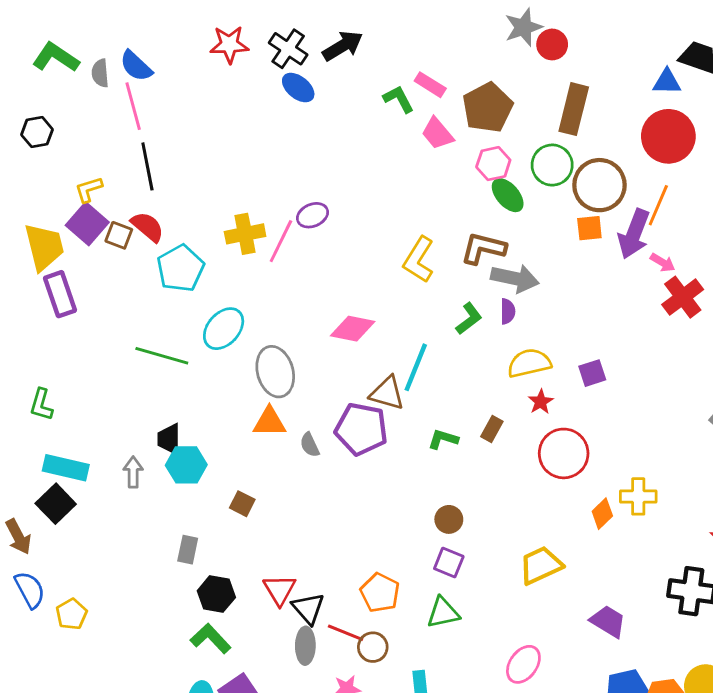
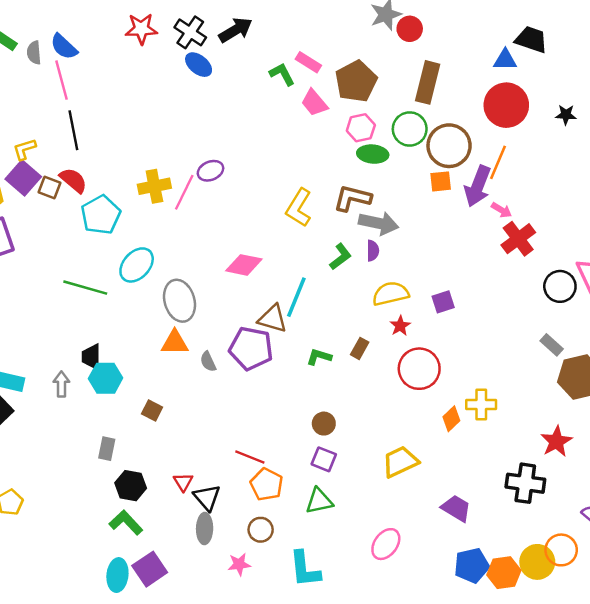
green ellipse: (508, 195) -> (373, 154), turned -44
red triangle: (280, 590) -> (183, 482), size x0.7
red line: (346, 633) -> (250, 457), moved

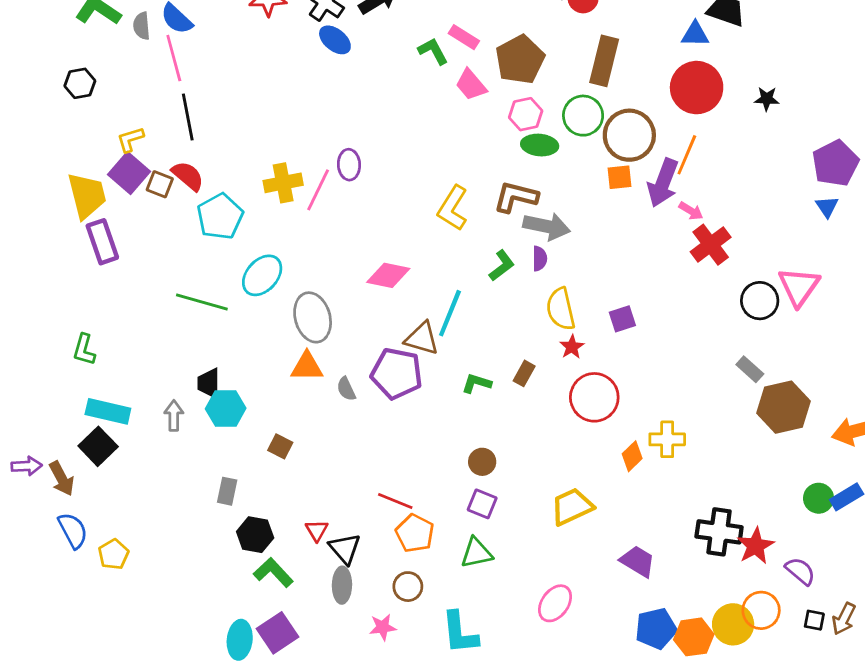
purple ellipse: (211, 171) -> (349, 165), turned -70
yellow semicircle: (391, 294) -> (561, 309), turned -90
red star: (556, 441) -> (755, 546), moved
green L-shape: (126, 523) -> (273, 573), moved

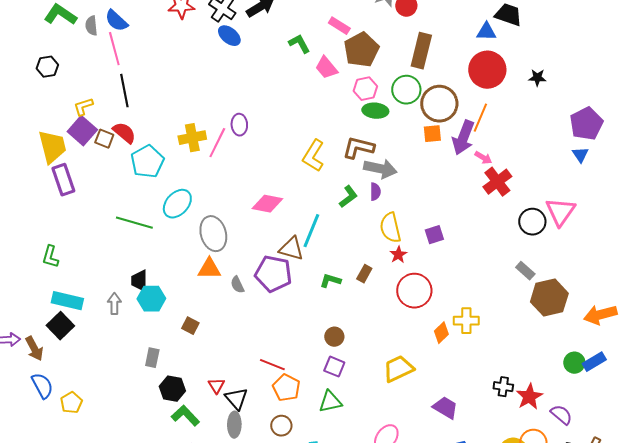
pink rectangle: (464, 37) -> (339, 26), moved
black cross: (719, 532) -> (503, 387), size x0.6

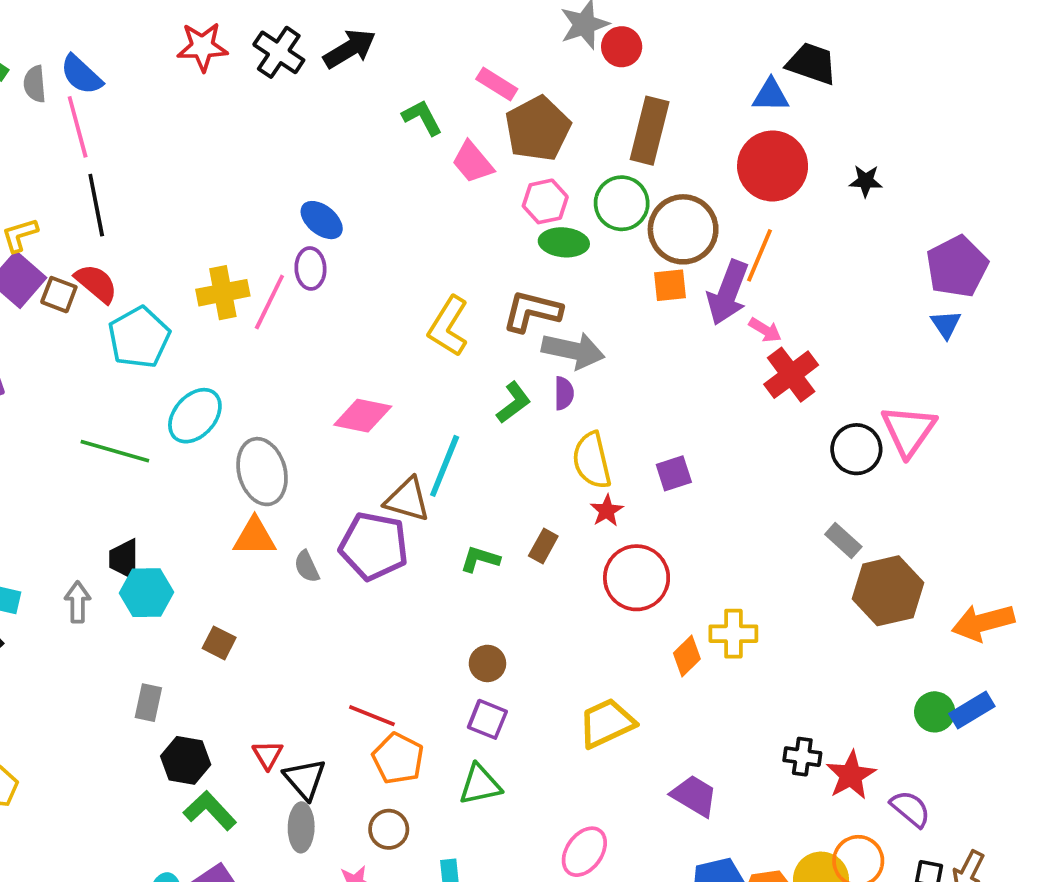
blue ellipse: (229, 36) -> (322, 220), moved

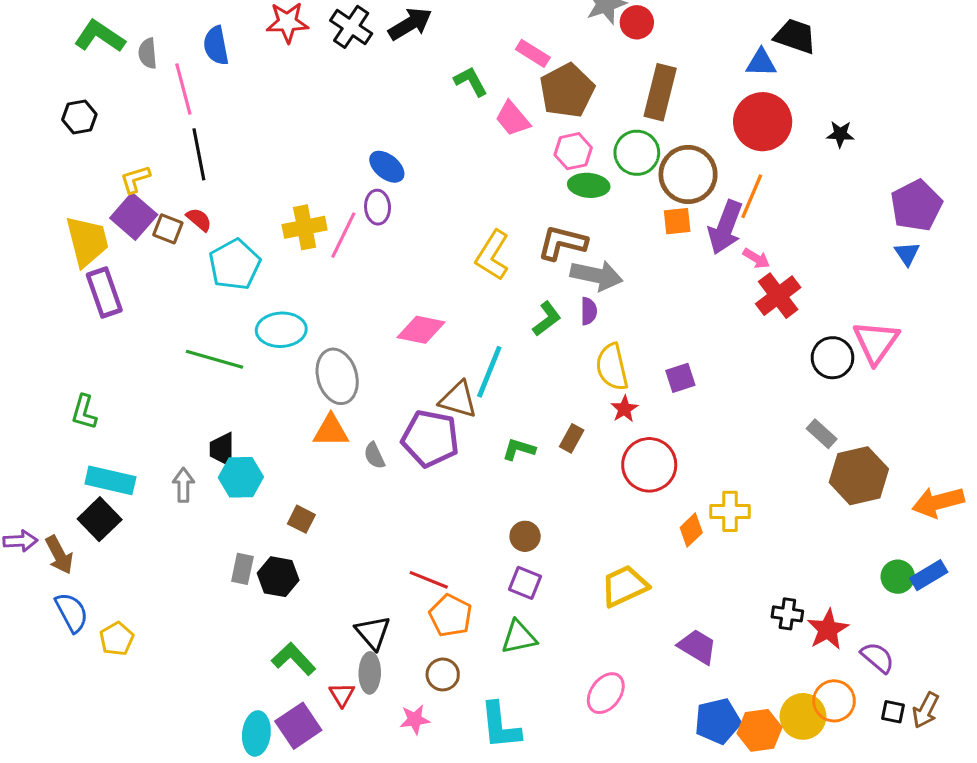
blue semicircle: (81, 75) -> (216, 46), moved, turned 36
red semicircle: (96, 283) -> (199, 220), size x0.7
cyan ellipse: (195, 416) -> (281, 330), turned 45
red triangle: (268, 755) -> (342, 695), moved
black hexagon: (186, 760) -> (278, 577), moved

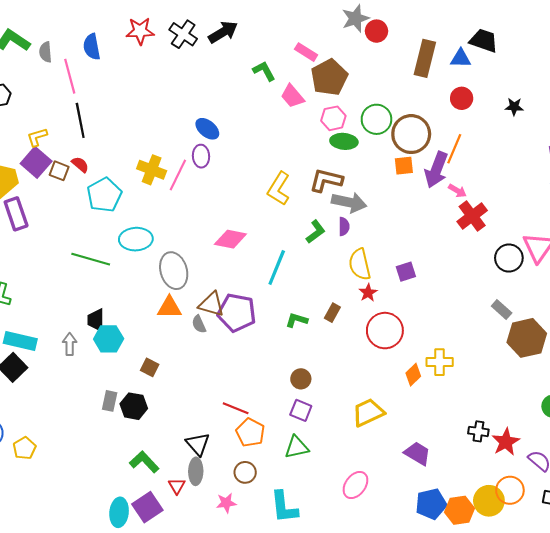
brown rectangle: (660, 92) -> (425, 58), moved
red circle: (763, 122) -> (462, 98), size x0.6
yellow cross: (305, 227) -> (152, 170), turned 32
brown triangle: (458, 400) -> (212, 304), moved

